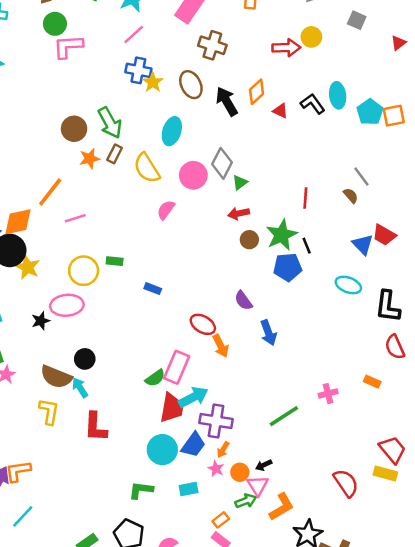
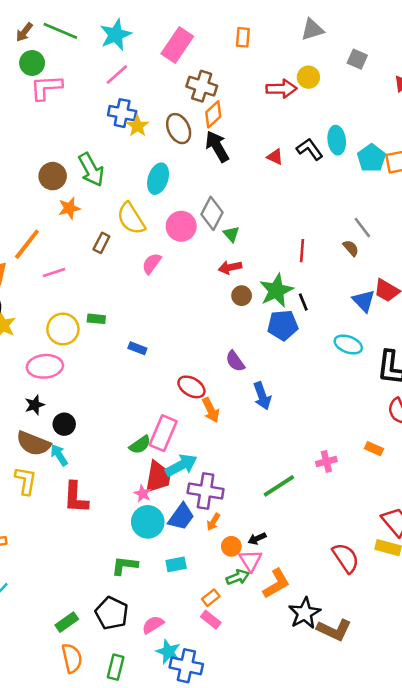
orange diamond: (257, 92) -> (213, 114), moved
brown rectangle: (115, 154) -> (101, 243), moved
green triangle: (240, 182) -> (231, 234), turned -35
black star: (41, 321) -> (35, 405), moved
pink star: (216, 469) -> (143, 494), moved

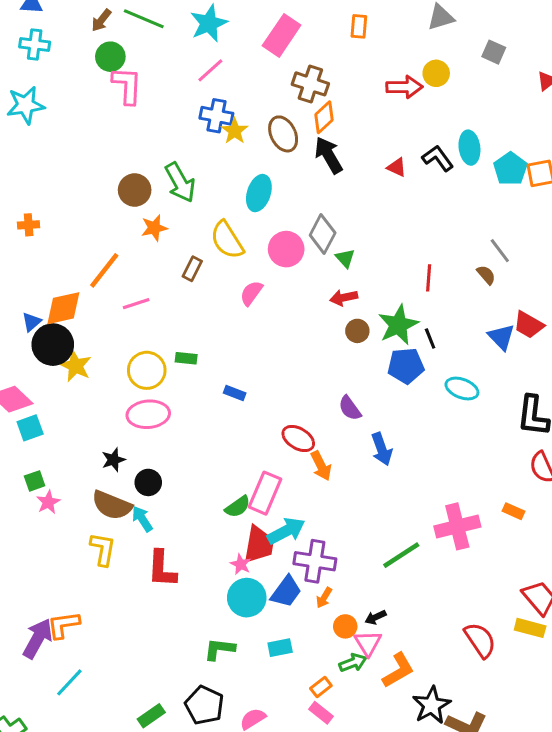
pink L-shape: (46, 87) -> (127, 85), turned 96
cyan ellipse: (348, 344) -> (462, 389), moved
pink ellipse: (45, 366) -> (148, 414), moved
pink cross: (326, 461) -> (457, 526), size x1.8

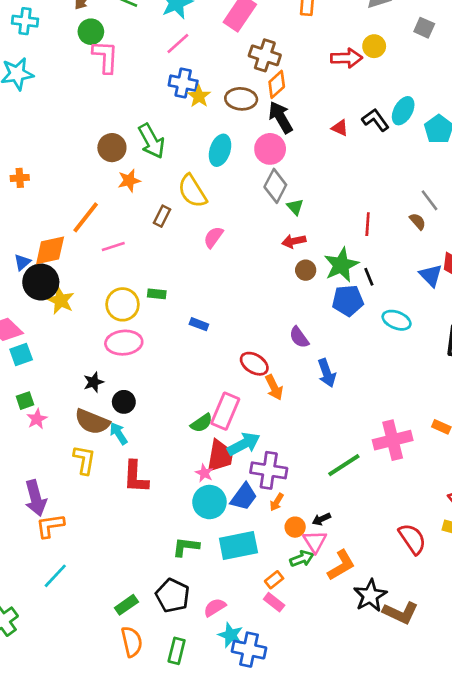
brown ellipse: (283, 134) -> (241, 99), turned -60
cyan ellipse: (469, 148) -> (403, 111), turned 36
pink circle: (286, 249) -> (270, 149), moved
purple arrow: (38, 639) -> (36, 498), moved, turned 136
cyan rectangle: (280, 648) -> (238, 545), size x1.8

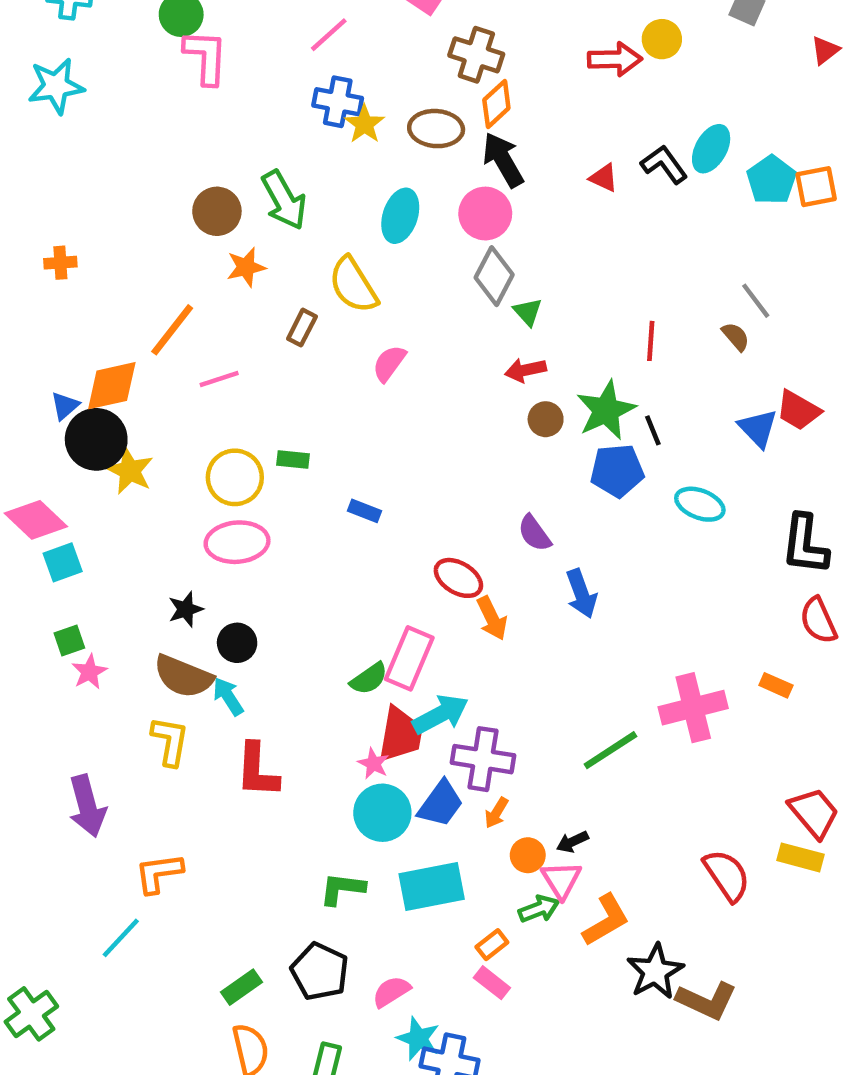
orange L-shape: (50, 526) -> (159, 873), moved

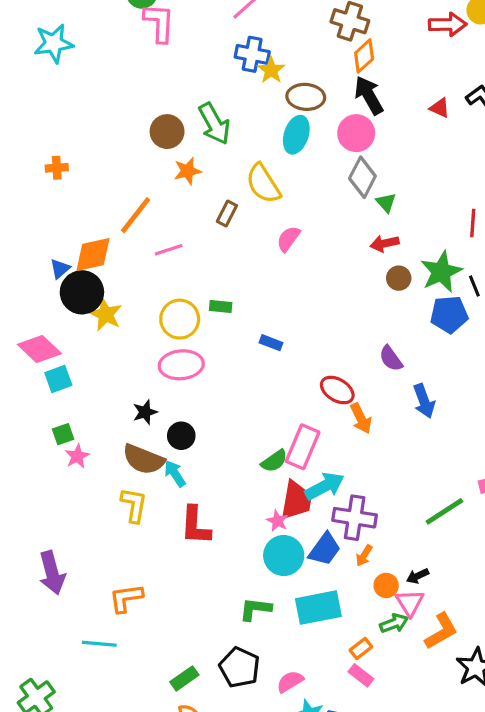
brown ellipse: (436, 129) -> (306, 97), moved
purple arrow: (87, 806) -> (52, 573), moved
cyan line: (121, 938) -> (99, 644), turned 52

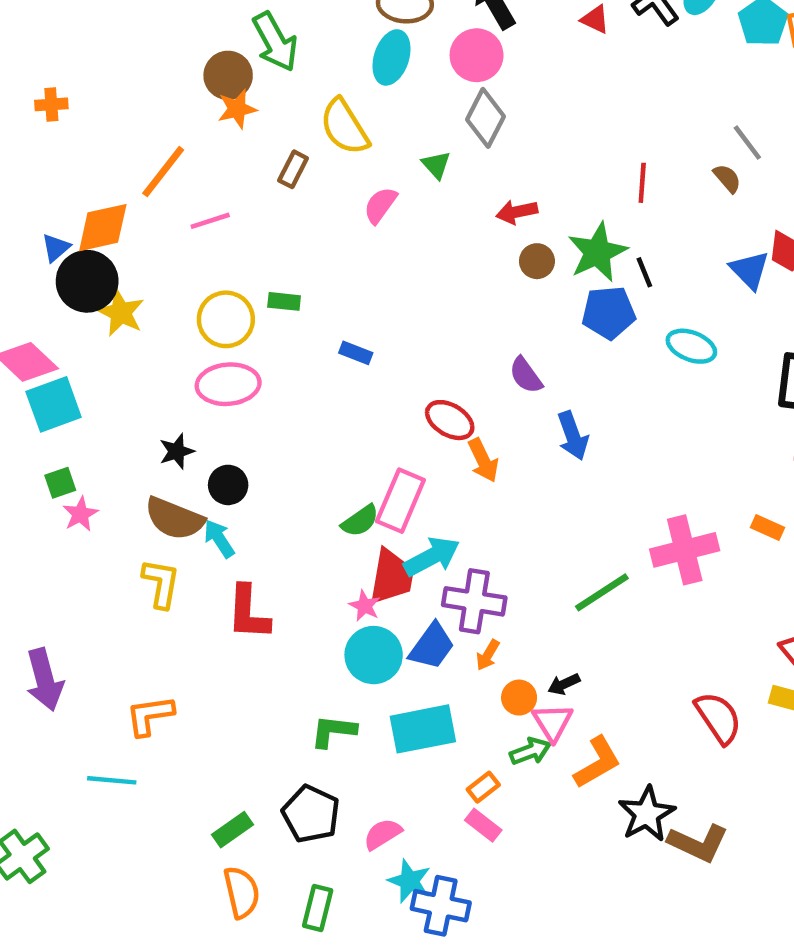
brown circle: (167, 132) -> (228, 75), moved
green triangle: (386, 202) -> (436, 165), moved
cyan square: (58, 379) -> (54, 404), size x1.4

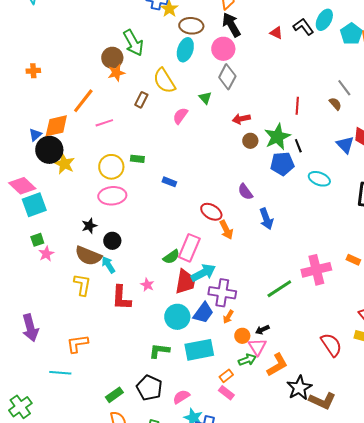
pink star: (365, 606) -> (147, 285), moved

